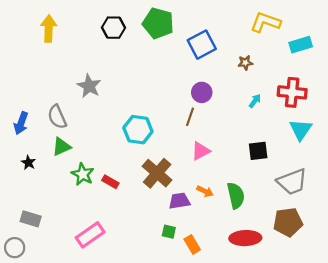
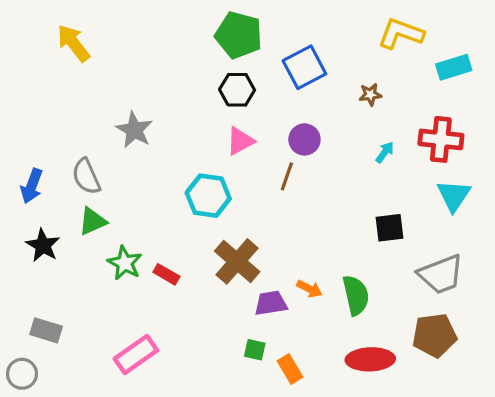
black hexagon: (114, 28) -> (237, 90), moved
yellow arrow: (49, 29) -> (73, 43), turned -40
pink triangle: (201, 151) -> (240, 141), moved
black star: (28, 163) -> (43, 245), size x1.5

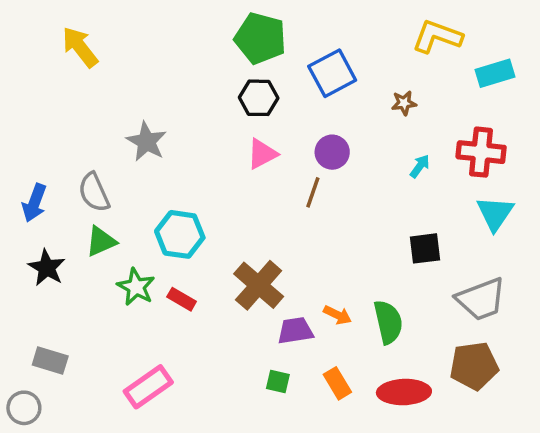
cyan hexagon: (208, 196) -> (180, 234), moved
orange rectangle: (290, 369) -> (337, 383), moved

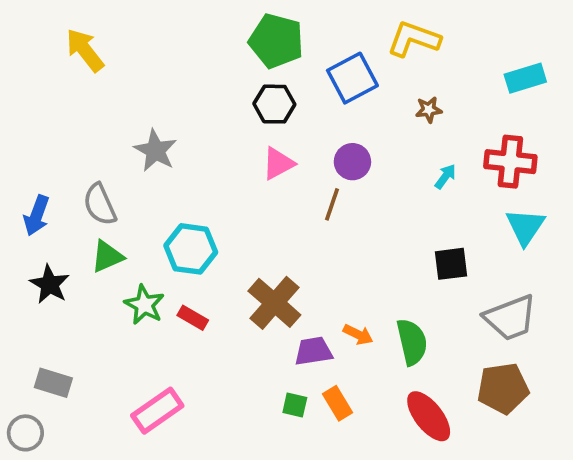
yellow L-shape: (437, 36) -> (414, 39), moved
orange rectangle: (337, 383) -> (338, 403), moved
red ellipse: (404, 392) -> (429, 416), turned 54

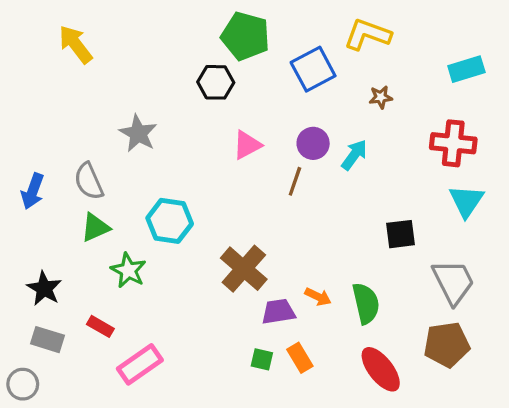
black hexagon: (274, 104) -> (216, 82), moved
cyan arrow: (445, 177) -> (354, 155), moved, size x1.4
black star: (50, 284) -> (44, 288), moved
red rectangle: (193, 318) -> (100, 326), moved
gray trapezoid: (510, 318) -> (453, 282), turned -96

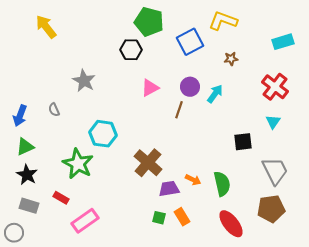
red cross: (453, 143) -> (275, 87), turned 32
gray semicircle: (89, 181) -> (54, 110), size x0.6
cyan triangle: (466, 201) -> (273, 122), moved, size x0.7
green triangle: (95, 227) -> (25, 147), moved
green star: (128, 270) -> (78, 164), size x1.4

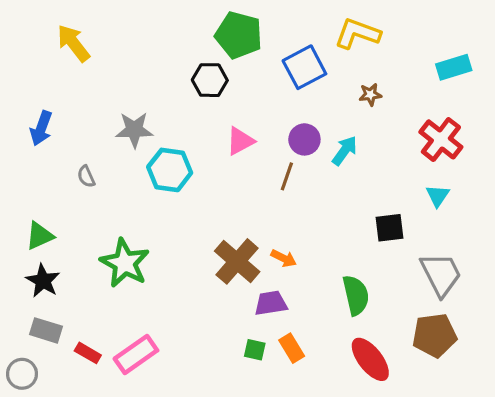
gray star: (84, 81) -> (134, 130), turned -30
blue arrow: (20, 116) -> (41, 128), moved
cyan hexagon: (103, 134) -> (170, 170), moved
orange arrow: (193, 180) -> (284, 258), moved
red rectangle: (61, 198) -> (88, 353), moved

